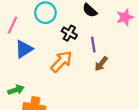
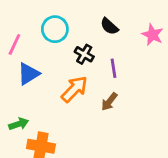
pink star: (125, 17) -> (152, 35), turned -30
brown arrow: (101, 64) -> (109, 102), moved

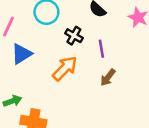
brown arrow: (109, 102) -> (108, 77), moved

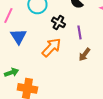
blue triangle: (22, 54) -> (18, 36), turned -30

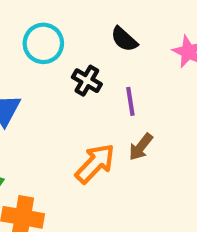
orange arrow: (51, 47) -> (95, 163), moved

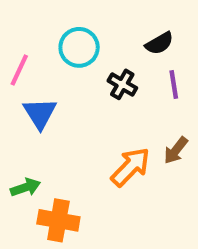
black semicircle: (124, 39) -> (159, 43), turned -72
purple line: (130, 101) -> (174, 84), moved

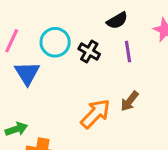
cyan circle: (79, 47) -> (55, 42), moved

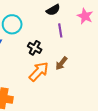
black cross: (89, 52) -> (35, 48), moved

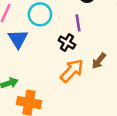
purple line: (60, 30) -> (78, 23), moved

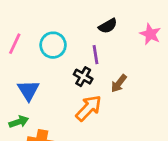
blue triangle: (18, 39) -> (28, 90), moved
brown arrow: (99, 61) -> (119, 83), moved

